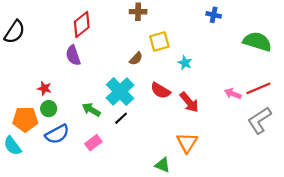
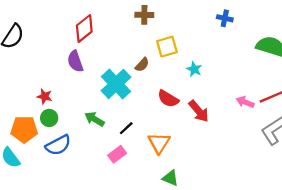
cyan cross: (120, 92) -> (116, 84), moved
pink rectangle: (93, 143) -> (117, 154), moved
orange triangle: (187, 143) -> (159, 143), moved

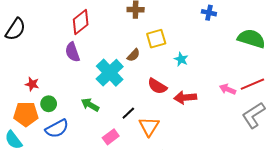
red star: (45, 96) -> (32, 84), moved
red arrow: (199, 111) -> (185, 98), turned 125
black line: (126, 128) -> (128, 113), moved

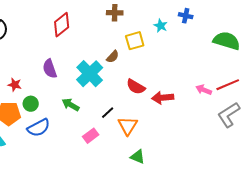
purple semicircle: (72, 52) -> (50, 69), moved
cyan star: (181, 59) -> (161, 26), moved

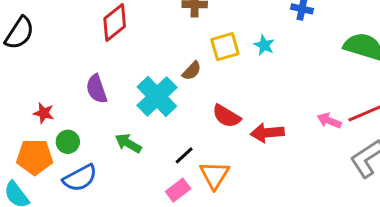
cyan star: (161, 26) -> (264, 45), moved
pink rectangle: (91, 136) -> (178, 190), moved

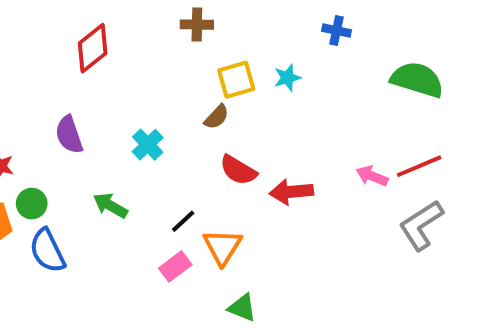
cyan star: (264, 45) -> (287, 78), turned 30
brown semicircle: (192, 71) -> (217, 117), moved
cyan cross: (157, 96) -> (148, 145), size x0.6
blue semicircle: (80, 178) -> (47, 251), turned 92

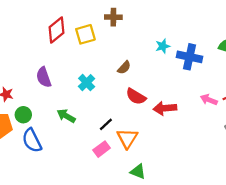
blue cross: (337, 30) -> (189, 57), moved, size x1.6
yellow square: (236, 80) -> (85, 34), moved

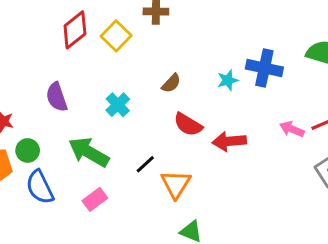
yellow square: (85, 34) -> (116, 36), turned -30
cyan star: (163, 46) -> (228, 80), moved
green arrow: (66, 116) -> (89, 152), size x1.5
pink rectangle: (102, 149) -> (95, 199), moved

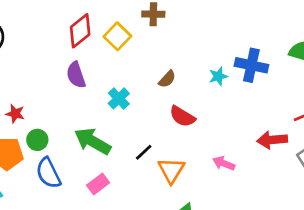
purple semicircle: (57, 97) -> (76, 75), moved
pink arrow: (292, 129) -> (224, 163), moved
red arrow: (229, 141) -> (272, 140), moved

